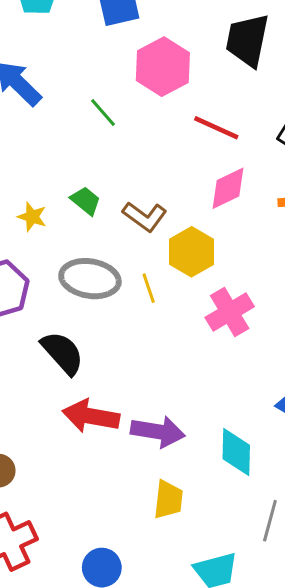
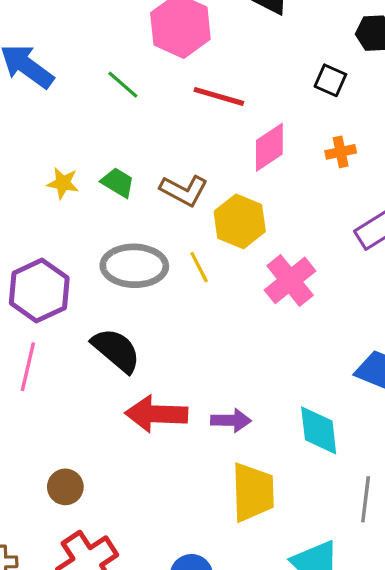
red line: (216, 128) -> (219, 96), moved
yellow star: (32, 217) -> (63, 183), moved
purple arrow: (158, 432) -> (231, 420), size x0.7
yellow trapezoid: (168, 500) -> (253, 492), size x1.4

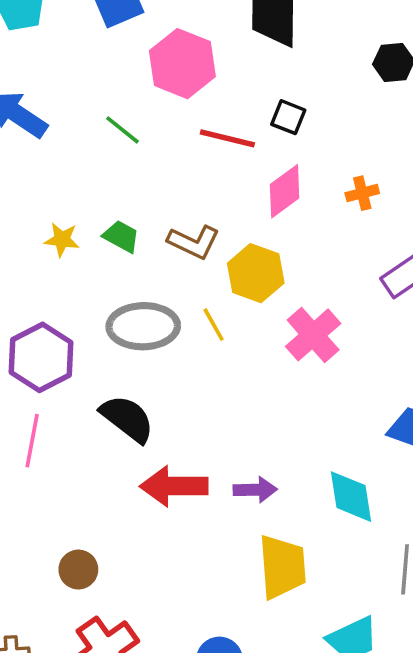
black square: (330, 80) -> (288, 117), moved

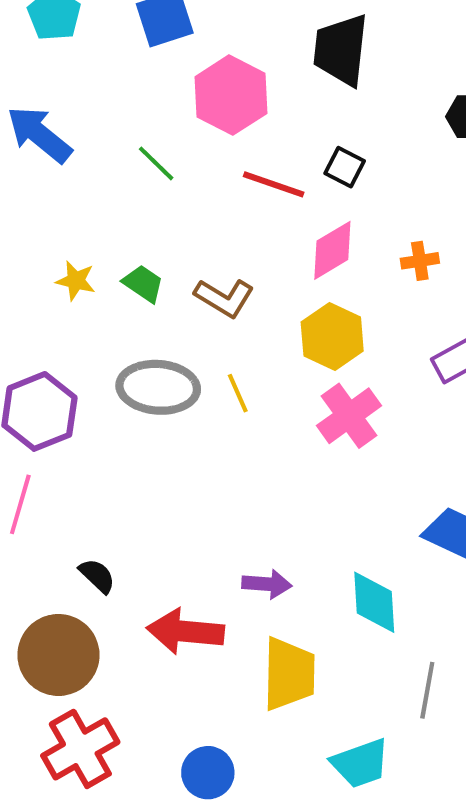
yellow hexagon: (256, 273) -> (332, 336), moved
black semicircle: (127, 419) -> (97, 576), moved, size x0.6
red arrow: (174, 486) -> (185, 631), moved
brown circle: (78, 570) -> (58, 655), size x1.8

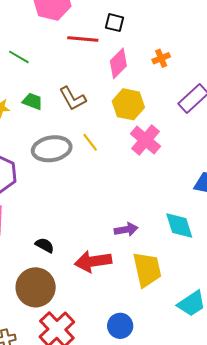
green line: (156, 163) -> (19, 57), moved
brown L-shape: (224, 298) -> (73, 99), turned 44

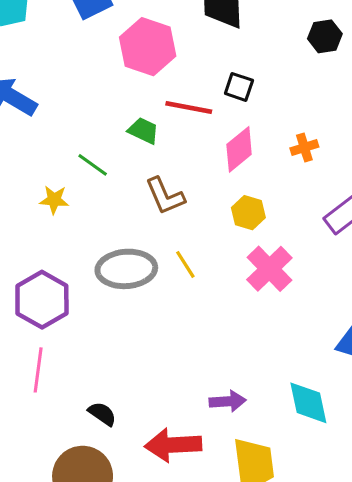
green line: (19, 57) -> (93, 165), moved
green trapezoid: (32, 101) -> (143, 131), moved
yellow hexagon: (128, 104) -> (248, 213), size x0.7

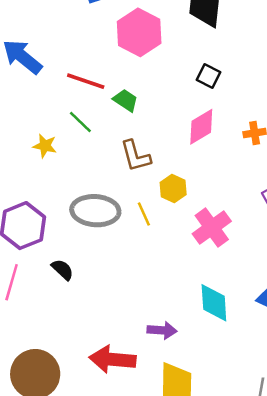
red line: (189, 107) -> (86, 81), moved
yellow hexagon: (248, 213) -> (173, 189), moved
cyan diamond: (308, 403) -> (214, 303), moved
black semicircle: (102, 414) -> (62, 270), moved

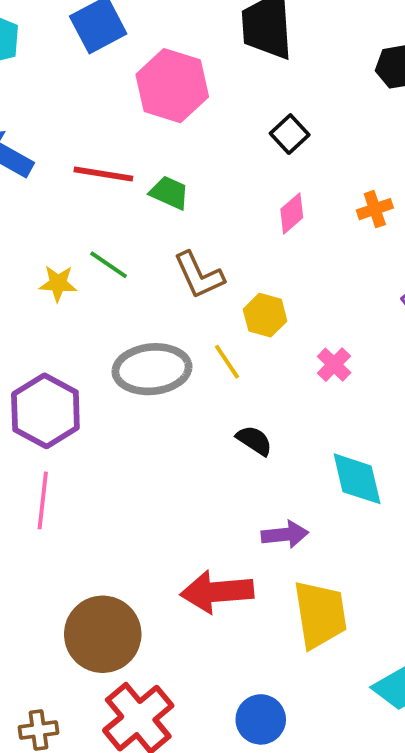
black square: (209, 76) -> (290, 134), turned 30
green line: (80, 122) -> (109, 265), moved
pink diamond: (201, 127) -> (292, 213), size x0.7
pink cross: (212, 228) -> (334, 365), size x0.6
black semicircle: (62, 270) -> (254, 440), moved

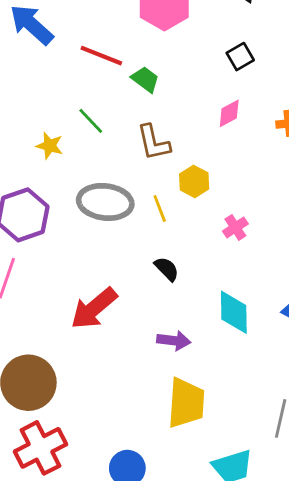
yellow star: (58, 283) -> (50, 146), moved
red arrow: (217, 592) -> (94, 308), moved, turned -48

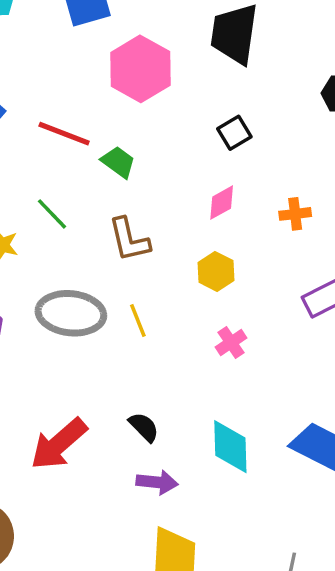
yellow hexagon: (194, 181) -> (216, 271), moved
black semicircle: (167, 269) -> (144, 427), moved

